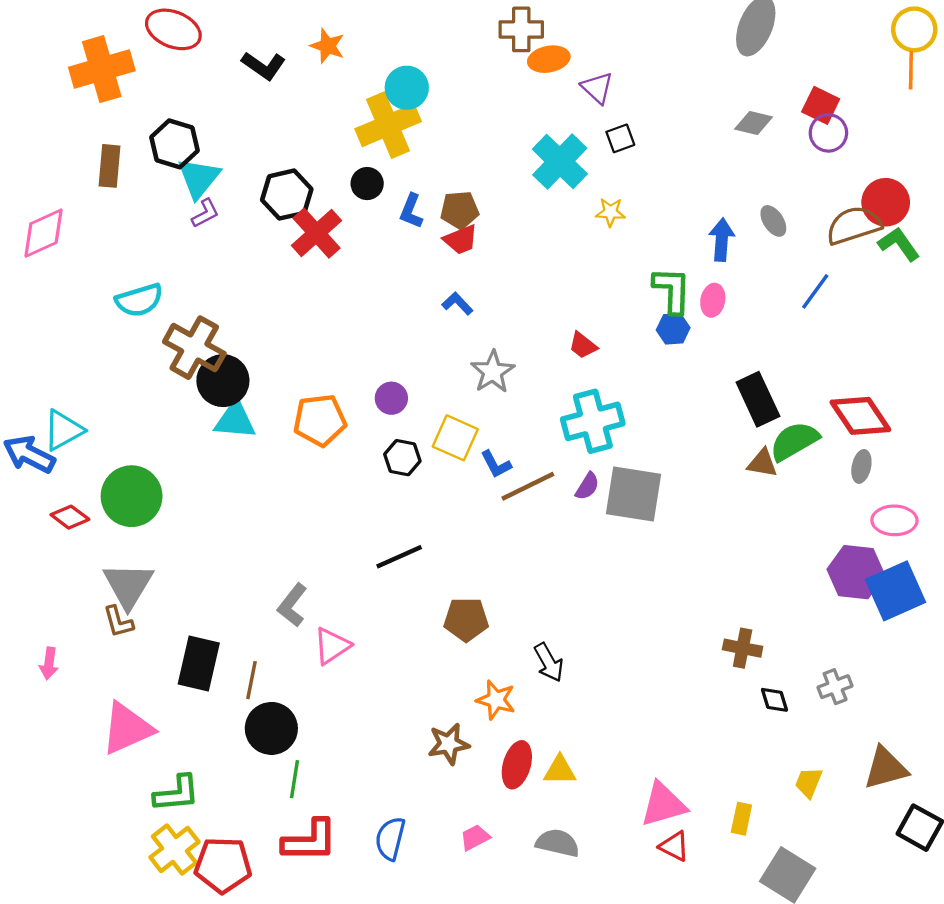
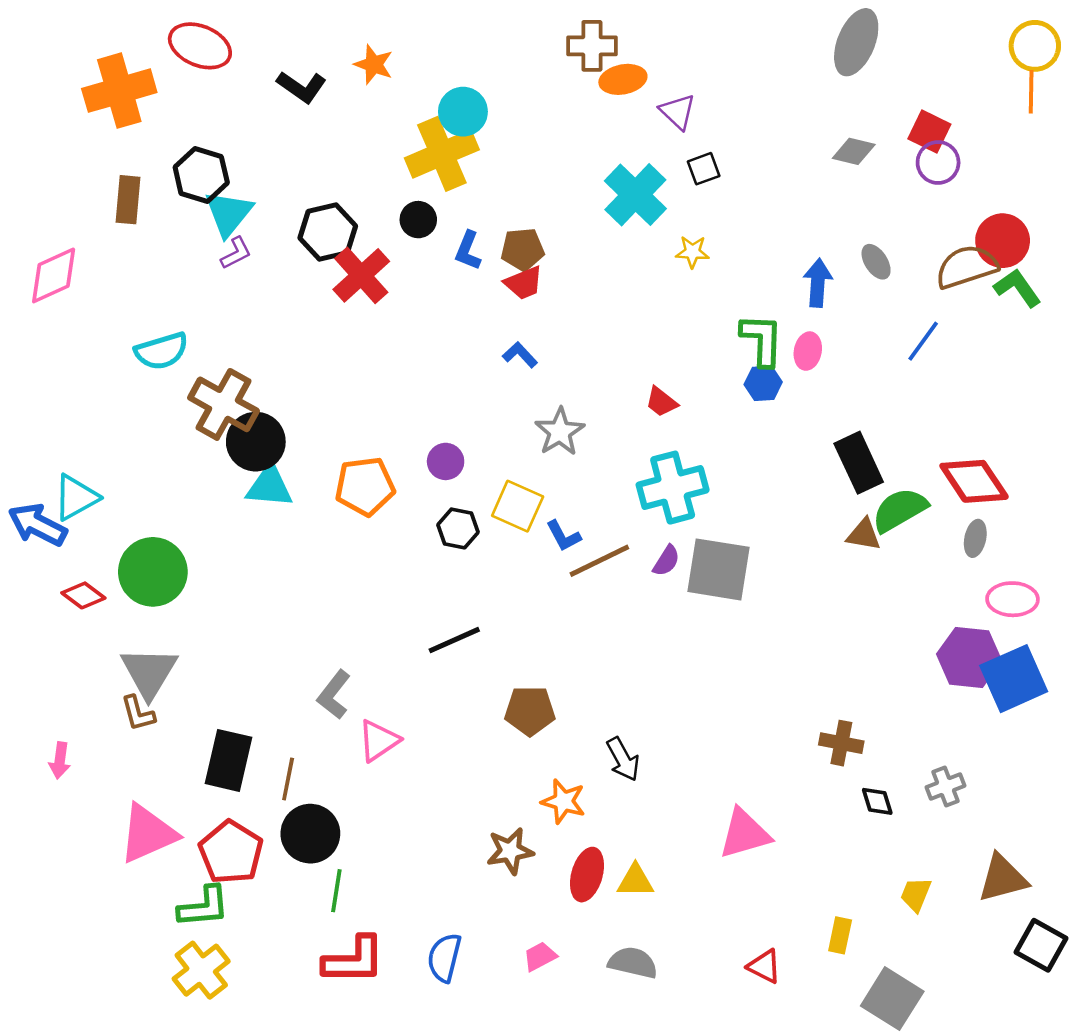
pink triangle: (663, 804) -> (745, 834), moved
red pentagon: (223, 865) -> (231, 852), moved, turned 30

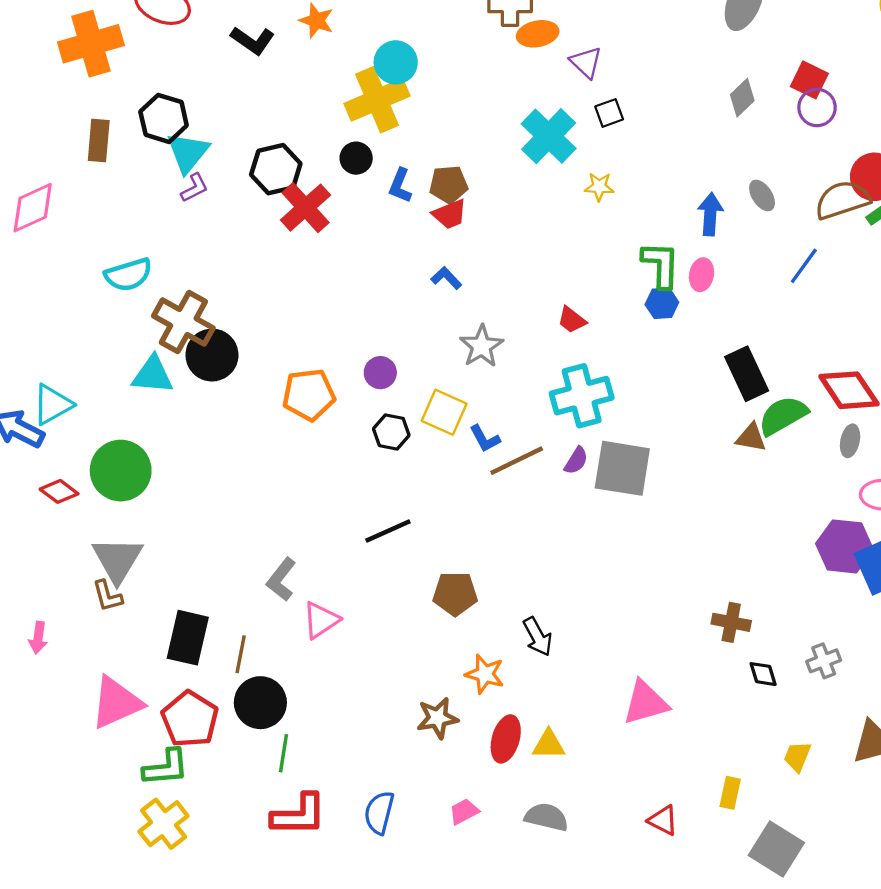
gray diamond: (854, 151) -> (742, 98), turned -57
cyan triangle: (269, 486) -> (153, 375), moved

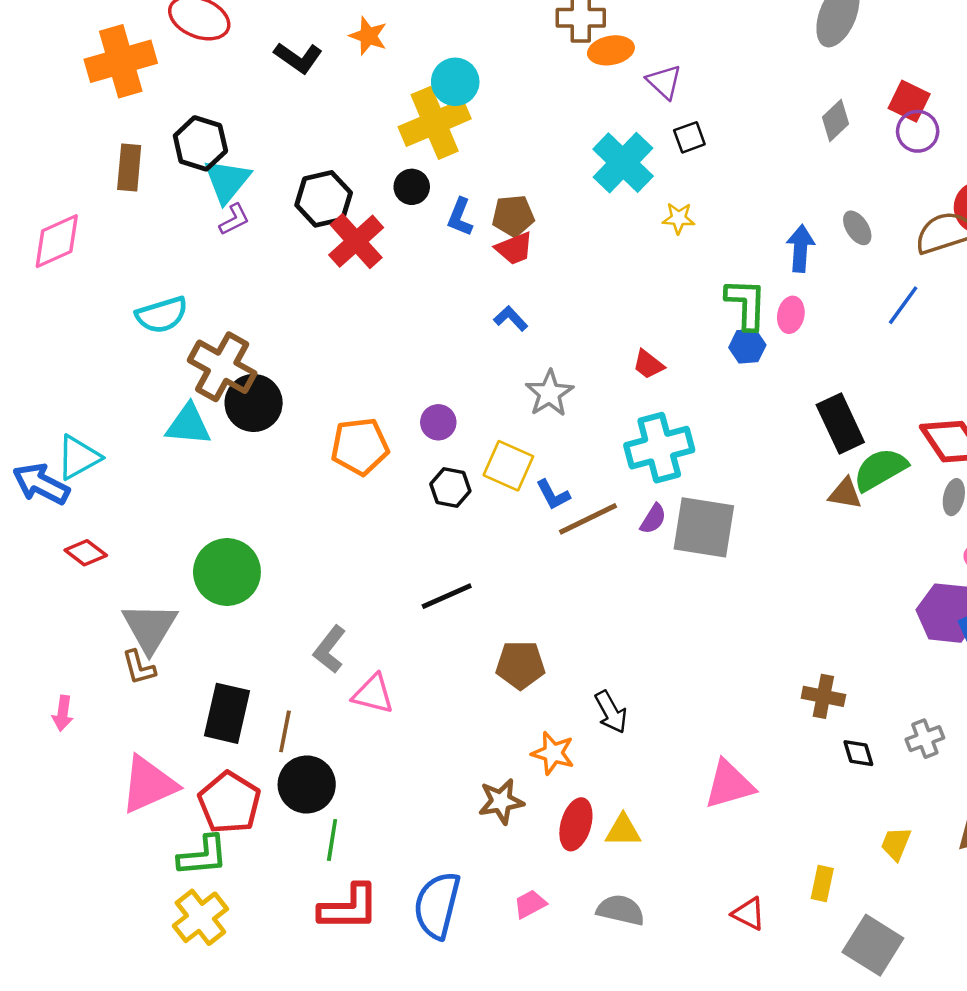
green circle: (121, 471) -> (227, 572), moved
pink triangle: (321, 620) -> (373, 694), turned 48
blue semicircle: (379, 813) -> (437, 905), size x1.4

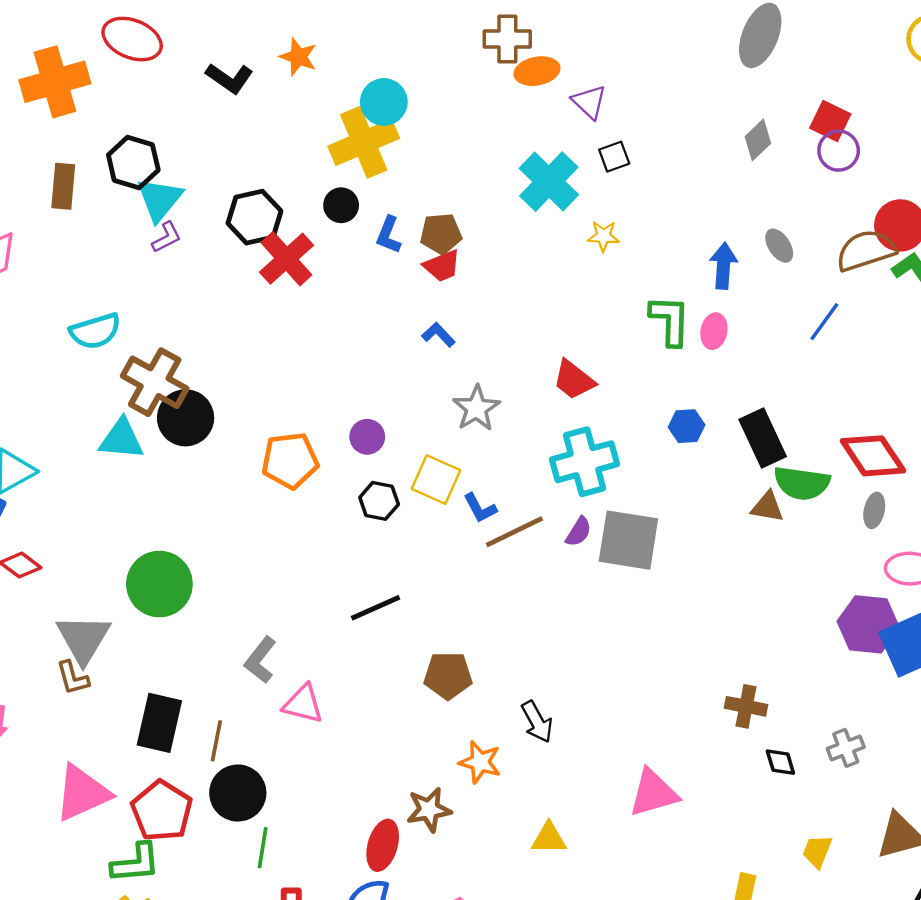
blue hexagon: (747, 346) -> (687, 426), moved
red trapezoid: (648, 364) -> (574, 380), size x1.4
green semicircle: (880, 469) -> (802, 483), turned -142
red ellipse: (576, 824) -> (383, 845), moved

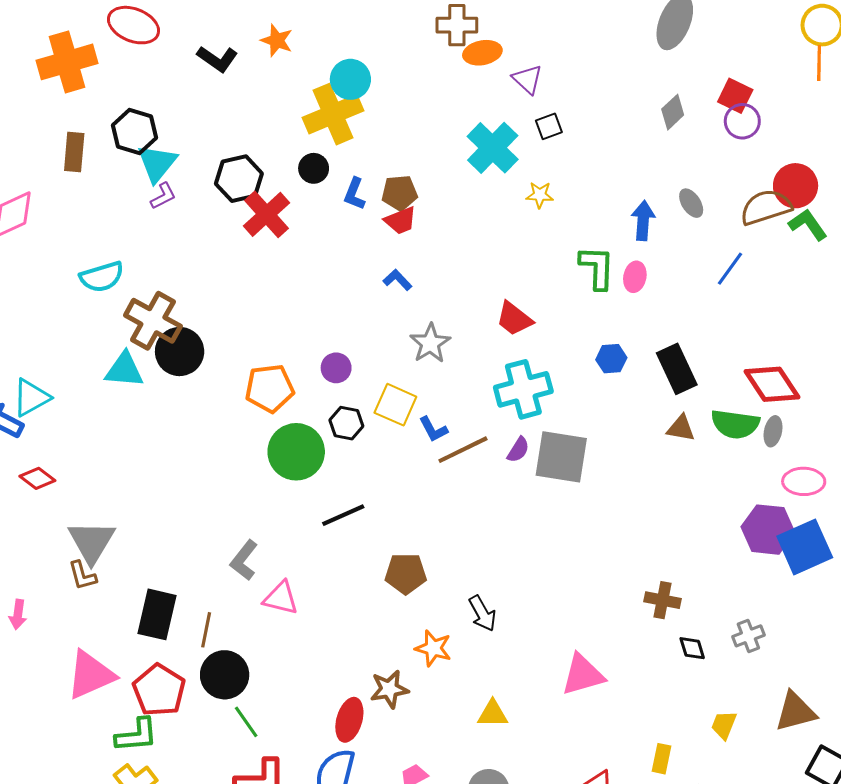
green semicircle: (802, 483) -> (735, 424), moved
green circle: (159, 584) -> (296, 452), moved
green line: (263, 848) -> (246, 722), turned -44

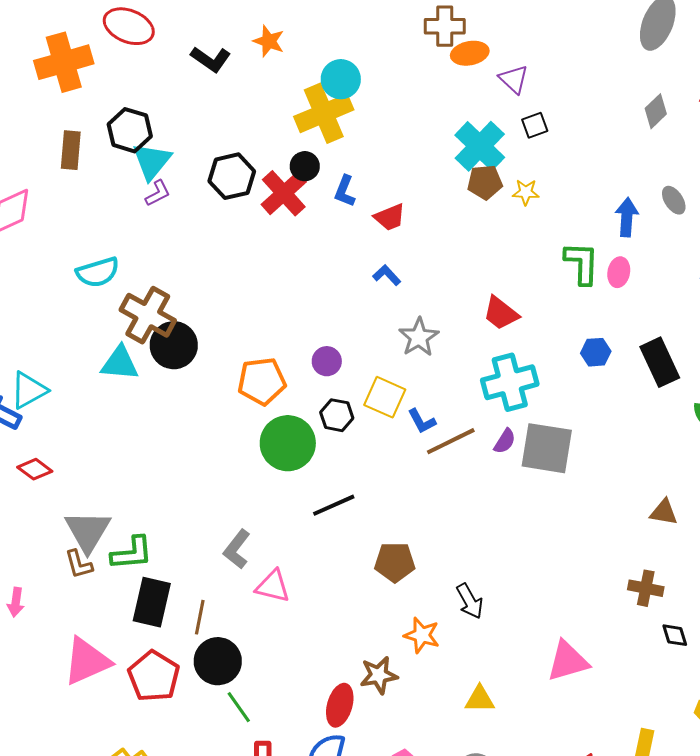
brown pentagon: (400, 193) -> (485, 182), moved
red cross: (267, 214) -> (284, 193), moved
brown triangle: (681, 428) -> (664, 512), moved
green L-shape: (137, 735) -> (132, 553), moved

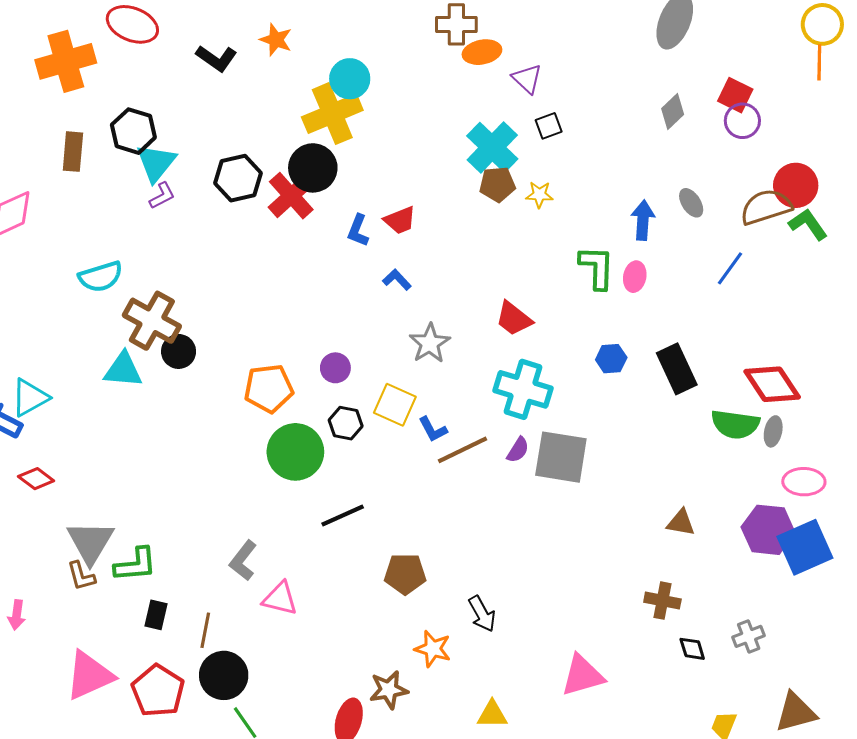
black circle: (305, 166) -> (313, 168), size x1.6
blue L-shape: (345, 191) -> (358, 230), moved
black circle: (174, 345) -> (179, 351), size x0.7
cyan cross: (510, 382) -> (523, 389), turned 32
black rectangle: (152, 602) -> (156, 615), size x0.6

